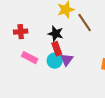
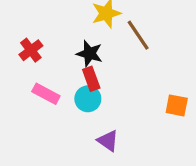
red cross: (21, 32) -> (31, 50), turned -32
purple triangle: (67, 60) -> (108, 141), moved, turned -32

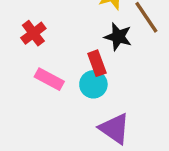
black star: (90, 54) -> (118, 37), moved
purple triangle: (108, 141) -> (115, 128), size x1.4

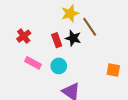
red rectangle: (97, 63) -> (57, 40), moved

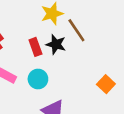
orange square: (113, 70) -> (106, 84), turned 32

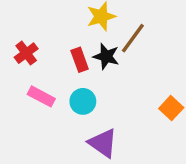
brown line: (76, 30) -> (133, 38), turned 70

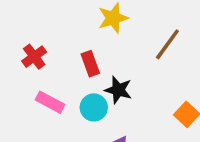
brown line: (133, 38) -> (167, 44), moved
black star: (106, 56) -> (118, 90), moved

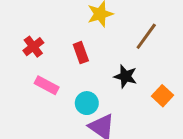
black star: (118, 90) -> (125, 76), moved
cyan circle: (94, 107) -> (87, 103), moved

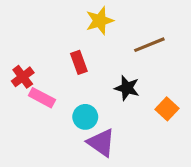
brown line: (146, 36) -> (149, 45), turned 32
red cross: (33, 47) -> (23, 77), moved

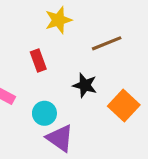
orange square: (167, 109) -> (124, 105), size x1.4

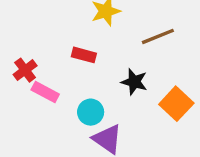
red rectangle: (38, 60) -> (84, 55), turned -55

